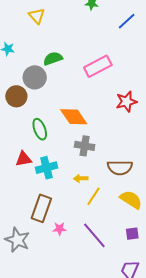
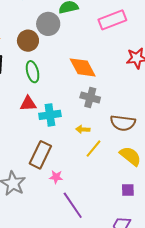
green ellipse: (40, 129) -> (33, 72), moved
purple line: (94, 235) -> (73, 205), moved

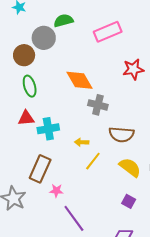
gray cross: (90, 97) -> (98, 105), moved
purple square: (128, 190) -> (129, 201), turned 32

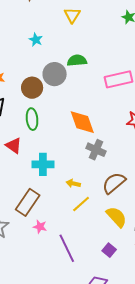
red triangle: (26, 118) -> (14, 145), moved, turned 30
brown semicircle: (121, 135) -> (114, 183), turned 125
purple line: (74, 218) -> (67, 248), moved

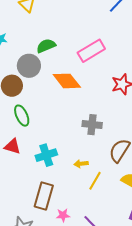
orange diamond: (82, 122) -> (67, 81), moved

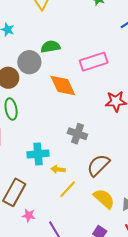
cyan cross: (46, 155) -> (38, 154), moved

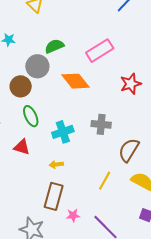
cyan cross: (38, 154) -> (63, 132), moved
yellow arrow: (58, 169) -> (56, 165), moved

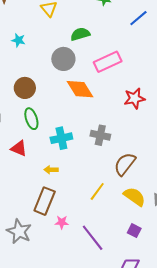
green semicircle: (54, 46) -> (80, 34), moved
gray circle: (37, 66) -> (63, 59), moved

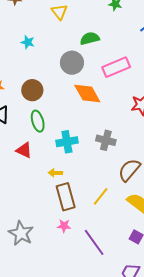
brown rectangle: (45, 201) -> (66, 197), moved, turned -40

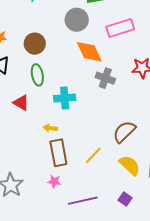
gray cross: (106, 140) -> (105, 78), moved
purple line: (94, 242) -> (83, 201), turned -72

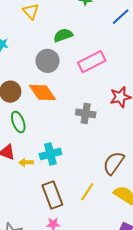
orange diamond: (89, 52) -> (43, 92), moved
cyan cross: (65, 98) -> (50, 154), moved
yellow arrow: (50, 128) -> (26, 162), moved

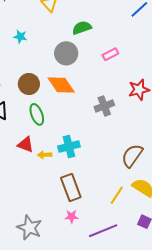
pink rectangle: (92, 62) -> (110, 54), size x0.6
gray cross: (86, 113) -> (104, 106), turned -30
yellow line: (87, 192) -> (117, 195), moved

